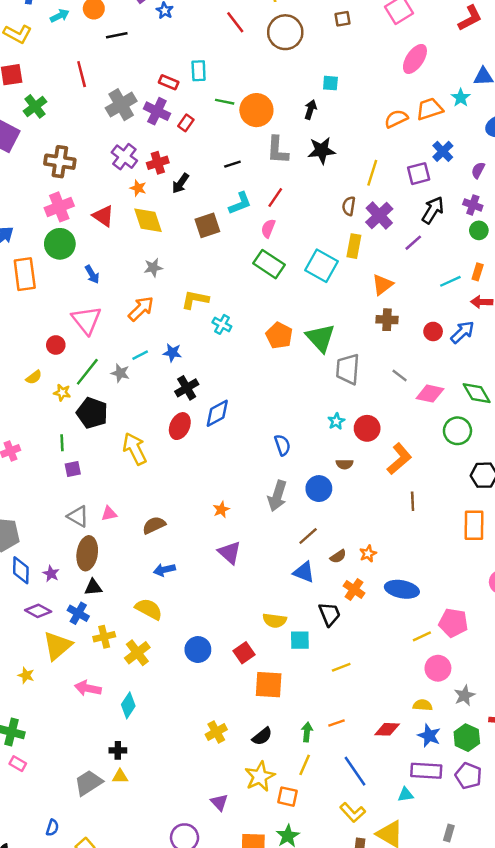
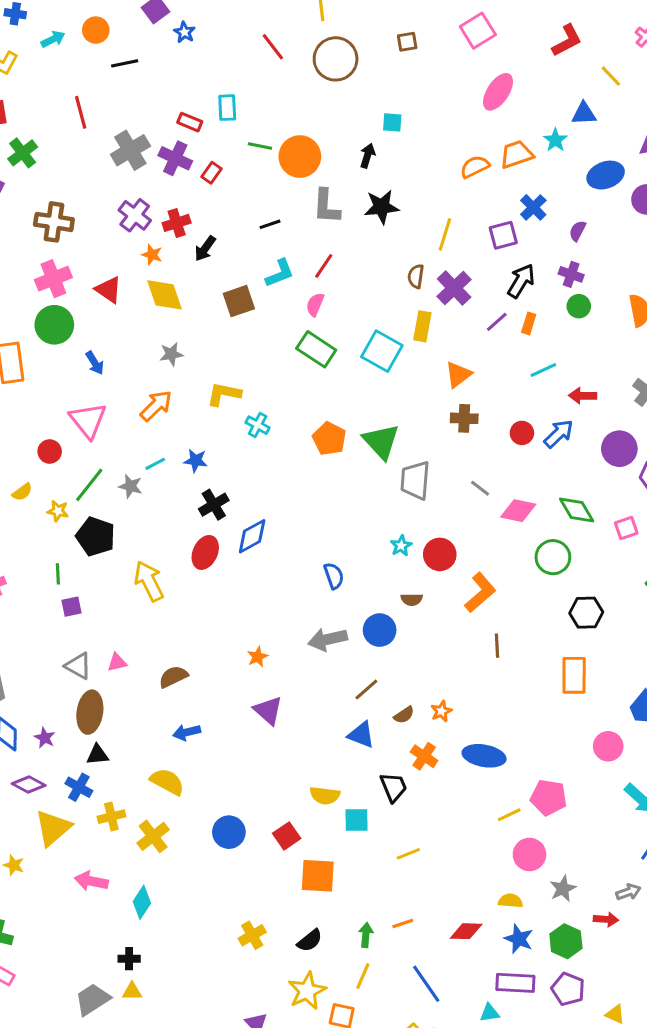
orange rectangle: (478, 272) -> (529, 323), moved
gray arrow: (277, 496) -> (328, 639), turned 60

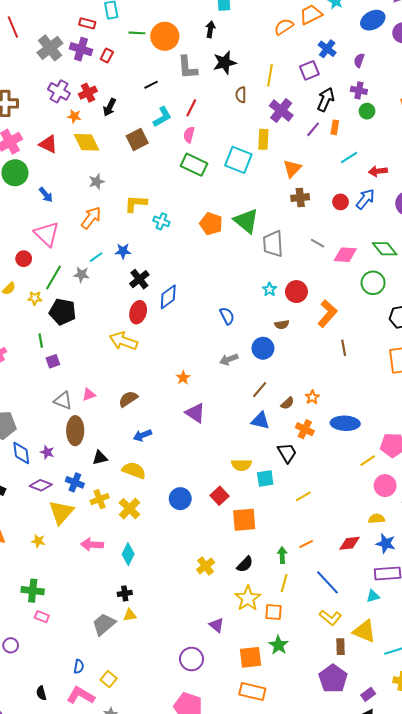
brown semicircle: (416, 276) -> (241, 95), moved
yellow arrow: (149, 581) -> (123, 341), moved, turned -36
gray arrow: (328, 639) -> (229, 359), size x0.7
black triangle: (97, 755) -> (100, 458), moved

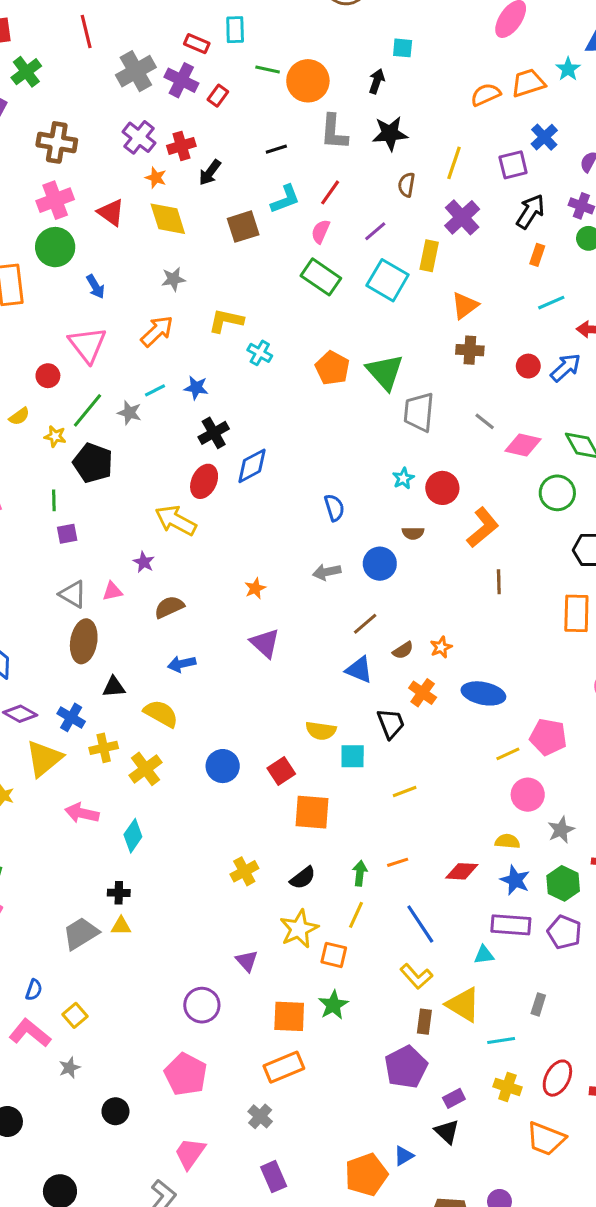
purple line: (313, 129) -> (375, 231), moved
purple star: (47, 452) -> (144, 562), moved
orange rectangle: (252, 691) -> (284, 1067), turned -45

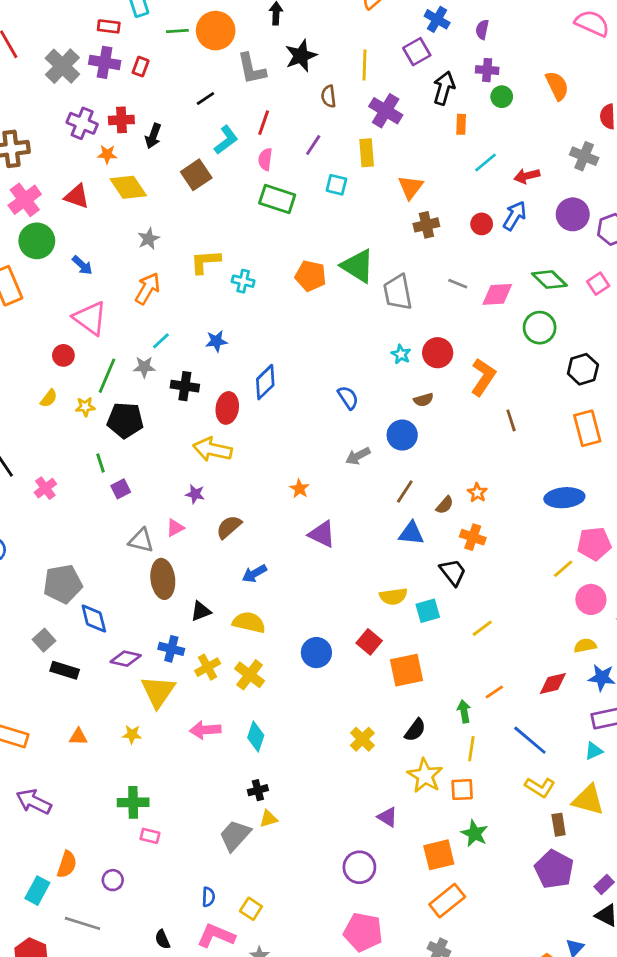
red cross: (181, 146) -> (121, 120), turned 30
cyan square: (388, 280) -> (336, 185), size x0.6
blue star: (196, 388) -> (216, 341), moved
black cross: (214, 433) -> (185, 386), moved, turned -36
blue ellipse: (483, 693) -> (564, 498), moved

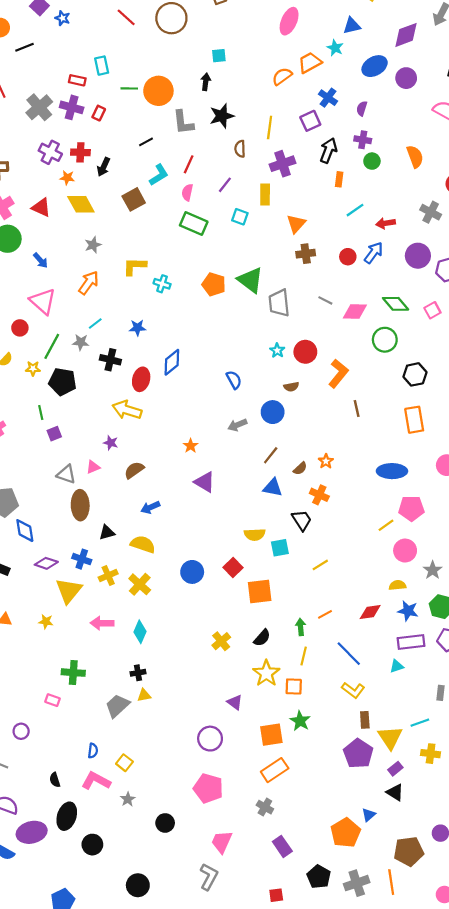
purple cross: (386, 111) -> (283, 164), turned 35
yellow triangle: (588, 800) -> (390, 738), moved, turned 36
green cross: (133, 802) -> (73, 673), moved

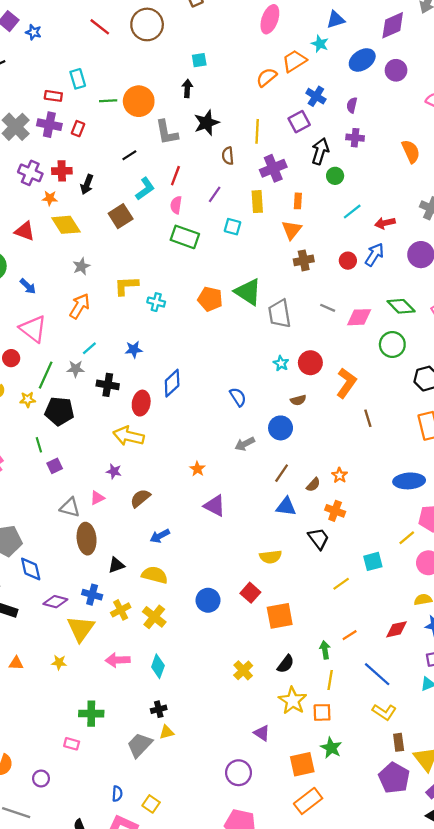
green circle: (372, 161) -> (335, 176), moved
orange rectangle: (339, 179) -> (298, 201), moved
cyan square: (280, 548) -> (373, 561), moved

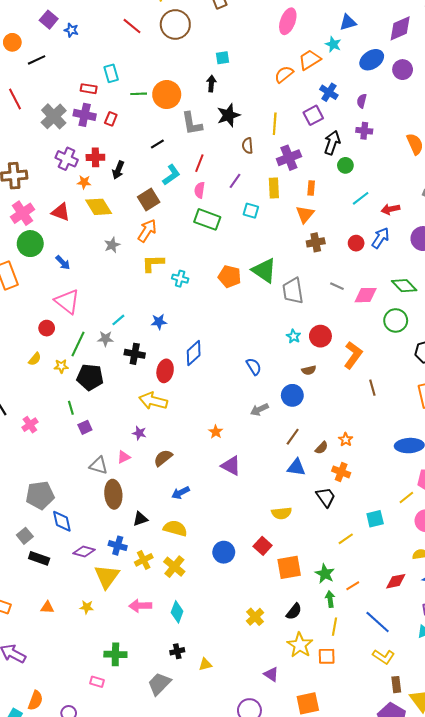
orange arrow: (80, 306) -> (147, 231), moved
yellow triangle: (167, 732) -> (205, 664), moved
green star: (331, 748) -> (325, 574), moved

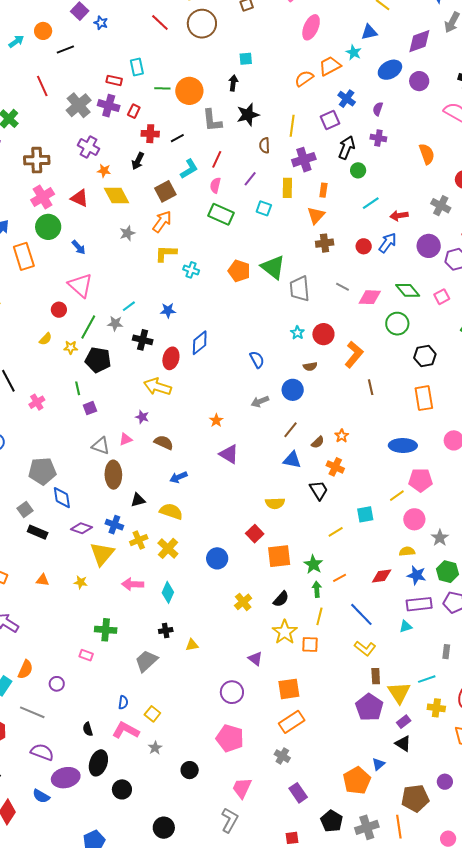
red cross: (95, 157) -> (150, 134), moved
brown semicircle: (163, 458) -> (164, 443), turned 60
blue circle: (224, 552) -> (217, 558), moved

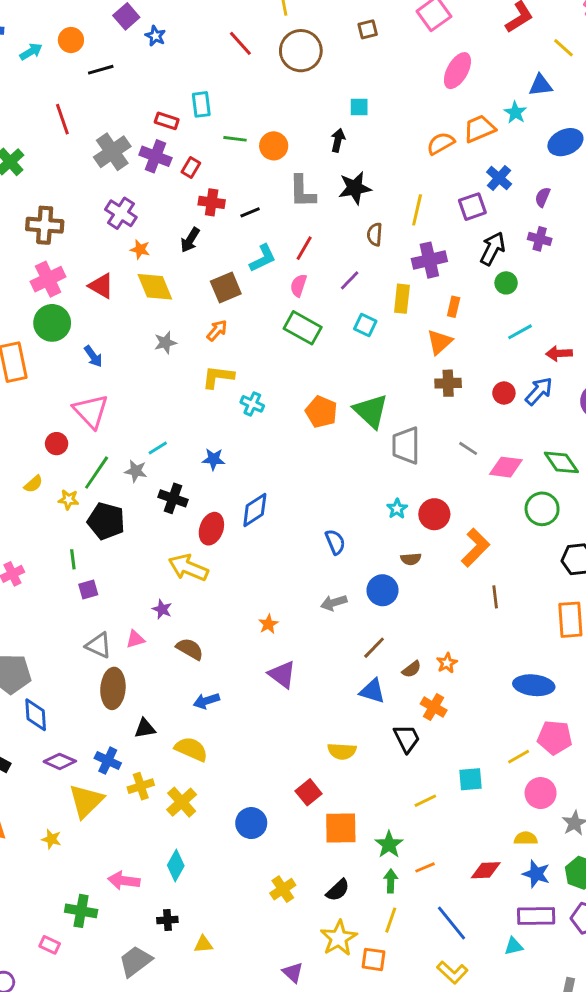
orange circle: (189, 91) -> (274, 146), size x0.7
orange arrow: (162, 221) -> (217, 330), size x0.7
pink arrow: (133, 584) -> (124, 881), moved

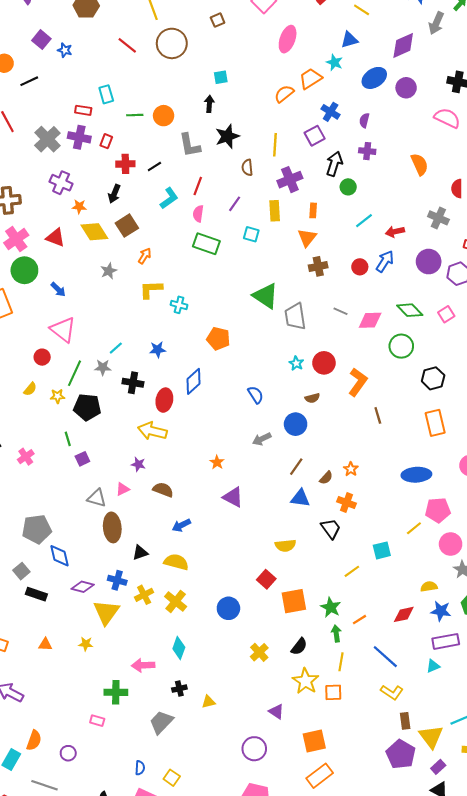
brown square: (226, 288) -> (127, 226), moved
orange pentagon: (321, 412) -> (218, 339), moved
pink circle: (541, 793) -> (451, 544), moved

